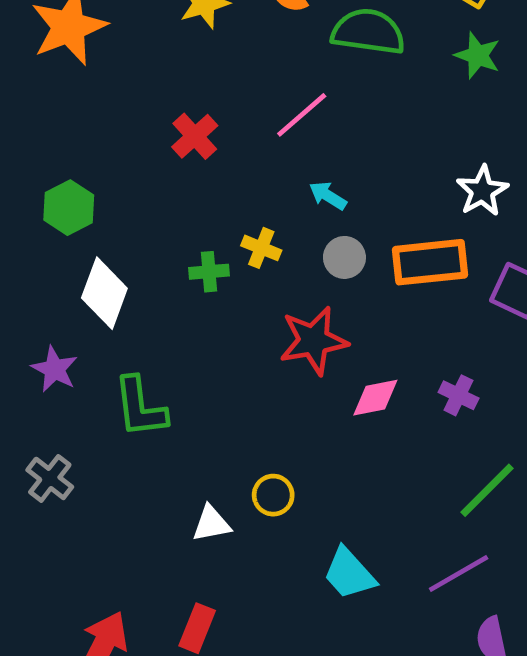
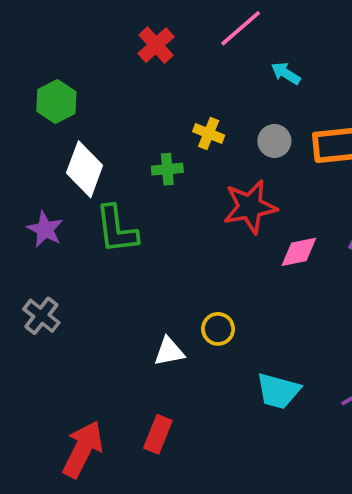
cyan arrow: (328, 196) -> (286, 73), moved
green cross: (209, 272) -> (167, 169), moved
green L-shape: (140, 407) -> (117, 229), moved
cyan trapezoid: (349, 574) -> (278, 391), turned -33

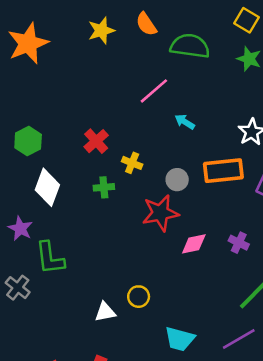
red cross: (156, 45) -> (96, 141), moved
gray circle: (274, 141) -> (177, 180), moved
green L-shape: (117, 229) -> (50, 258), moved

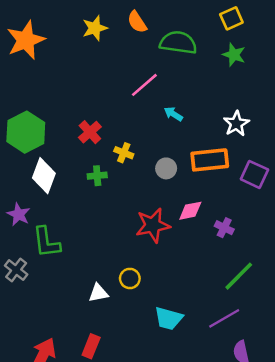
yellow square: (246, 20) -> (231, 18), turned 35
green hexagon: (28, 141) -> (26, 132), size x1.5
red star: (160, 213) -> (153, 225), moved
pink diamond: (194, 244) -> (190, 211), moved

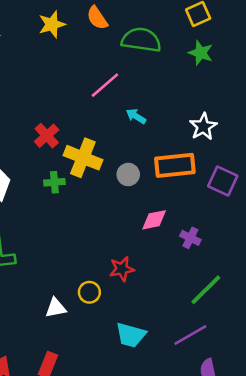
yellow cross: (124, 153) -> (83, 158), size x1.8
red star: (153, 225) -> (122, 269), moved, size x0.7

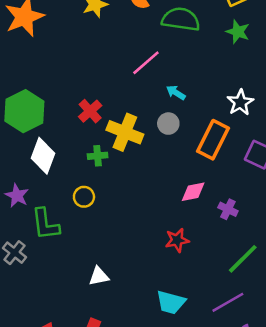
orange rectangle: (175, 165) -> (213, 140), turned -57
gray circle: (128, 174) -> (168, 124), moved
red star: (122, 269) -> (177, 240), moved
yellow circle: (89, 292) -> (84, 197), moved

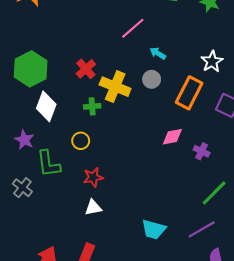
red star: (177, 240) -> (93, 177), moved

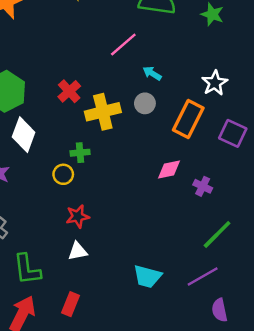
yellow cross: (115, 87) -> (103, 112), turned -36
green cross: (92, 106) -> (80, 153), moved
green L-shape: (48, 164) -> (27, 269), moved

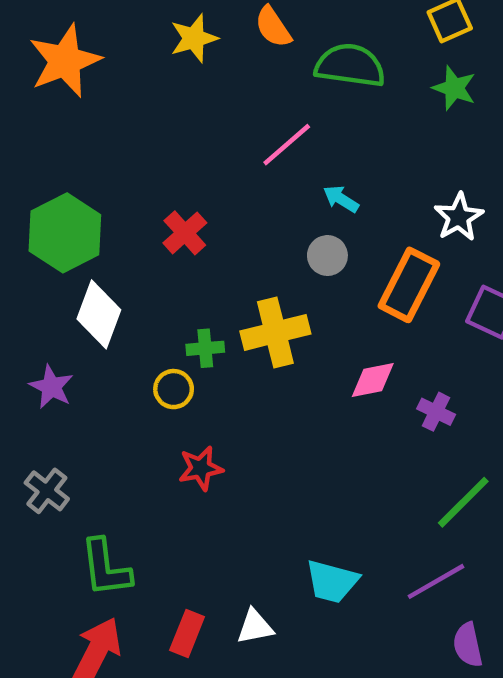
yellow cross: (103, 112) -> (275, 332), moved
white triangle: (78, 251) -> (255, 627), moved

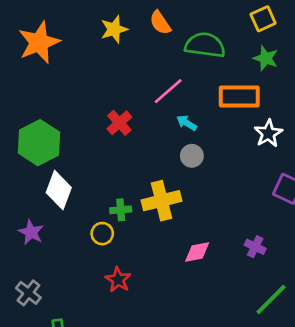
cyan arrow: (341, 199) -> (187, 123), moved
red cross: (185, 233) -> (119, 123), moved
orange rectangle: (409, 285) -> (239, 96), moved, turned 63
pink diamond: (373, 380) -> (197, 252), moved
red star: (201, 468) -> (118, 280), turned -30

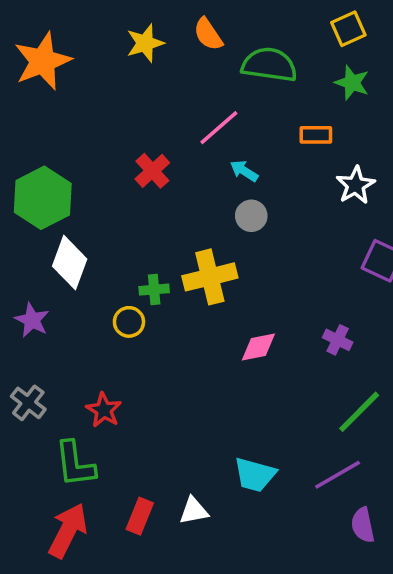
orange rectangle: (239, 96) -> (316, 135), size x0.6
red star: (118, 280) -> (104, 410), moved

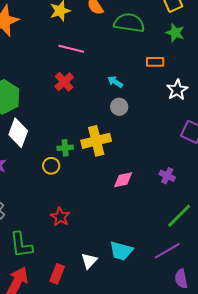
pink line: (219, 128) -> (71, 49), moved, turned 55
red star: (104, 410) -> (60, 217), moved
white triangle: (194, 511) -> (89, 261), moved, turned -36

